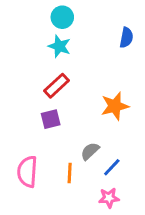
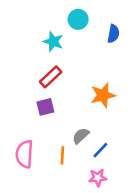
cyan circle: (62, 17) -> (78, 19), moved

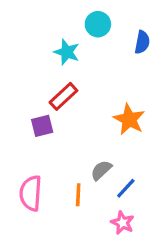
orange star: (103, 95) -> (129, 119), turned -30
purple square: (45, 107) -> (42, 126), moved
pink star: (98, 178) -> (123, 223), turned 30

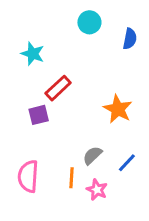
cyan star: (67, 52) -> (33, 54), moved
blue line: (126, 188) -> (127, 163), moved
pink star: (123, 223) -> (97, 190), moved

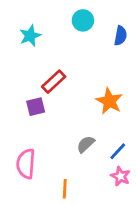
cyan star: (33, 54) -> (30, 36), moved, turned 30
orange line: (72, 178) -> (65, 189), moved
pink star: (97, 190) -> (120, 176), moved

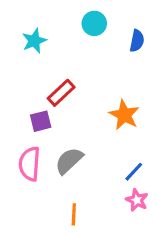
gray semicircle: (86, 144) -> (69, 161), moved, size x1.4
pink semicircle: (26, 164) -> (30, 164), moved

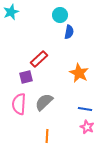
cyan star: (34, 41) -> (11, 12), moved
blue semicircle: (137, 41) -> (69, 32), moved
blue line: (134, 172) -> (85, 109), turned 56

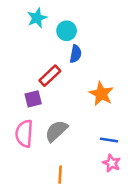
cyan star: (11, 12) -> (37, 18), moved
cyan circle: (60, 15) -> (67, 31), moved
blue semicircle: (69, 32) -> (76, 54), moved

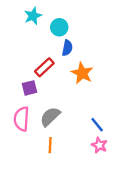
orange star: (101, 94) -> (82, 73), moved
blue line: (109, 140) -> (97, 125), turned 42
orange line: (60, 175) -> (50, 145), moved

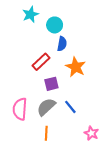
purple square: (30, 88) -> (51, 84), moved
blue line: (97, 125) -> (70, 107), moved

